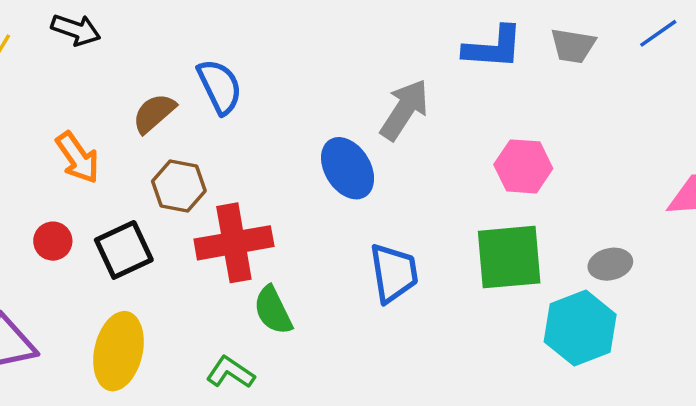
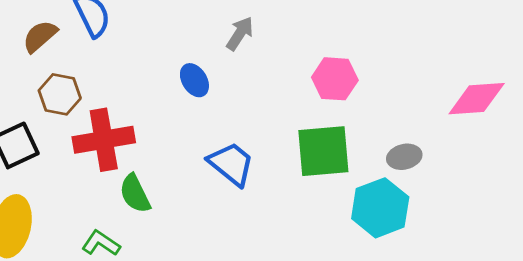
gray arrow: (404, 110) -> (240, 33), size x0.7
blue ellipse: (348, 168) -> (194, 80), size x0.7
blue trapezoid: (394, 273) -> (231, 164), turned -42

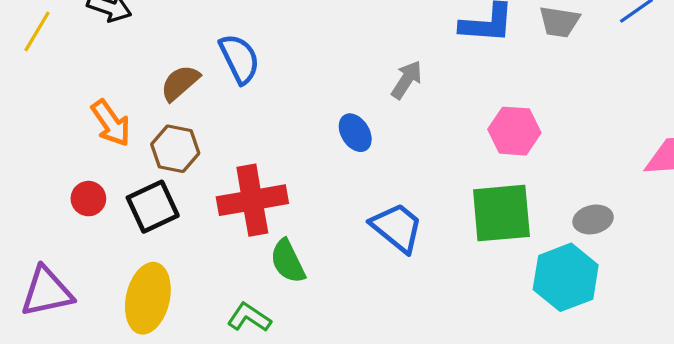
brown hexagon: (60, 94) -> (175, 149), moved

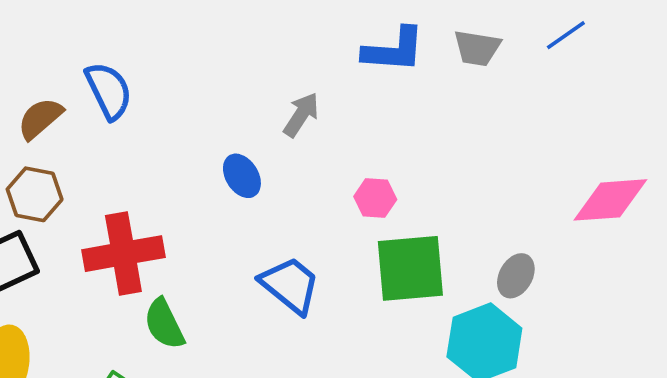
pink hexagon: (514, 131) -> (375, 198), moved, size x0.7
gray ellipse: (593, 219) -> (516, 276), turned -48

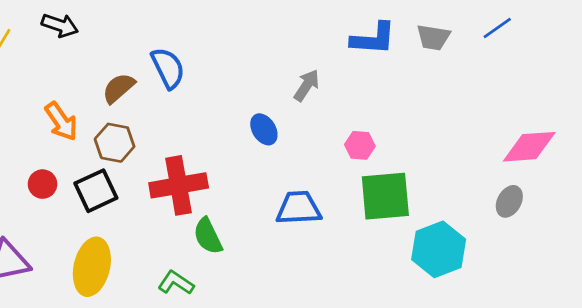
gray ellipse: (516, 276) -> (509, 201), moved
blue trapezoid: (290, 285) -> (299, 208), turned -42

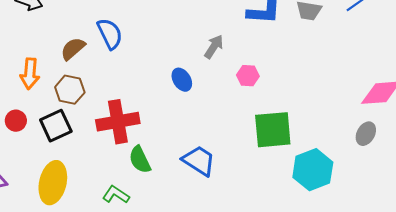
orange arrow: (61, 121) -> (30, 74), turned 40
pink hexagon: (360, 145) -> (248, 76), moved
blue trapezoid: (299, 208) -> (199, 161), moved, turned 36

